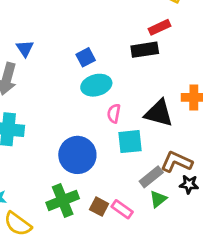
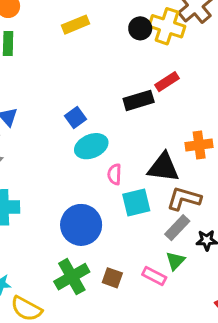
red rectangle: (160, 27) -> (167, 82), moved
brown L-shape: (177, 162) -> (184, 199), moved
gray rectangle: (151, 177) -> (177, 228), moved
pink rectangle: (122, 209) -> (154, 276), moved

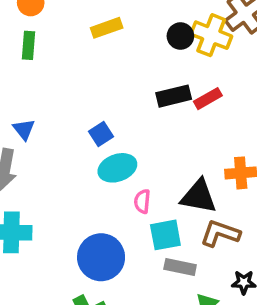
black rectangle: (139, 100) -> (174, 96), moved
gray rectangle: (177, 228) -> (180, 267), moved, turned 55

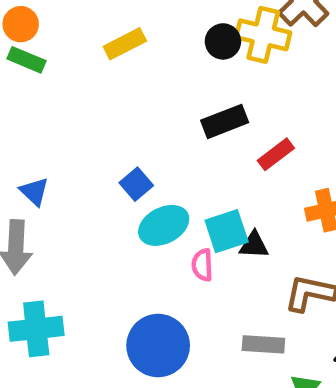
green rectangle: (28, 45) -> (27, 60), moved, turned -64
red rectangle: (208, 99) -> (276, 154), moved
black triangle: (199, 196) -> (254, 245), moved, size x0.6
cyan square: (165, 235) -> (227, 231), moved

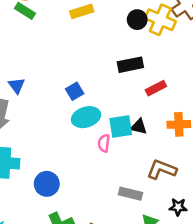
black triangle: (254, 245) -> (139, 127), moved
blue circle: (158, 346) -> (47, 184), moved, size x0.7

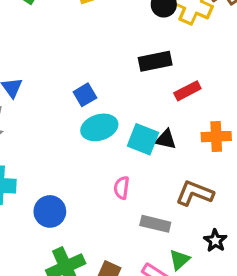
cyan square: (121, 126) -> (143, 139), turned 30
pink semicircle: (104, 143) -> (122, 188), moved
black star: (178, 207) -> (215, 241), turned 30

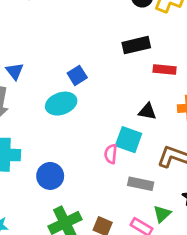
red rectangle: (187, 91) -> (165, 69), turned 35
cyan ellipse: (99, 127) -> (61, 104), moved
cyan square: (143, 139) -> (129, 140), moved

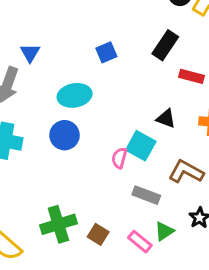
black rectangle: (136, 45) -> (165, 45), turned -52
blue square: (77, 75) -> (106, 52), moved
blue circle: (50, 176) -> (65, 135), moved

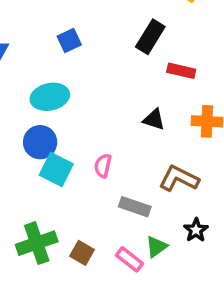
blue square: (106, 52) -> (69, 40), moved
cyan square: (141, 146) -> (56, 170), moved

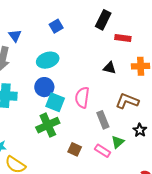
pink semicircle: (103, 166) -> (82, 98), size x1.5
gray rectangle: (135, 207) -> (103, 120), turned 54
green cross: (37, 243) -> (48, 125), moved

